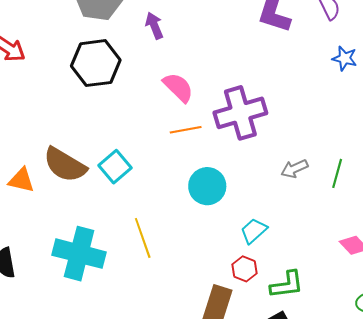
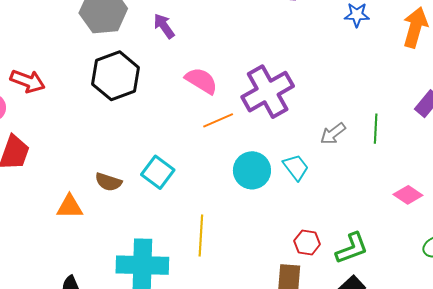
brown semicircle: (65, 165) -> (108, 182), size x0.6
cyan trapezoid: (254, 231) -> (296, 167), moved, turned 108
yellow line: (143, 238) -> (201, 235), turned 36

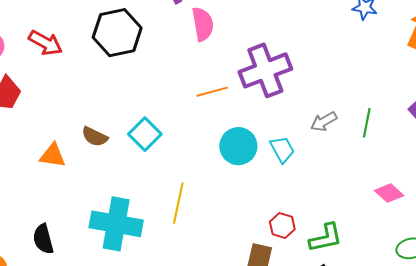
red arrow: (28, 81) -> (46, 43), moved
pink semicircle: (201, 81) -> (203, 24), moved, turned 40

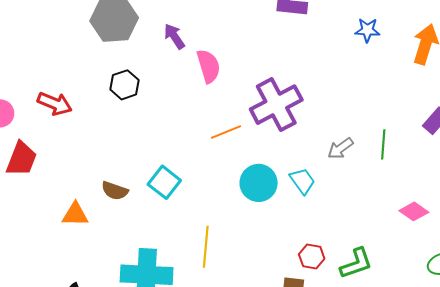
black hexagon: (117, 33) -> (125, 85), size x0.6

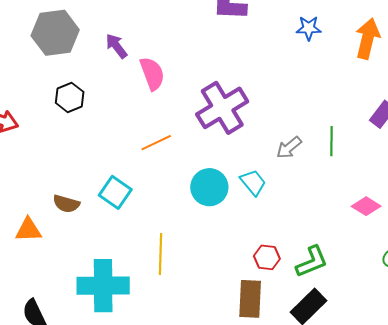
orange line: (226, 132) -> (156, 143), moved

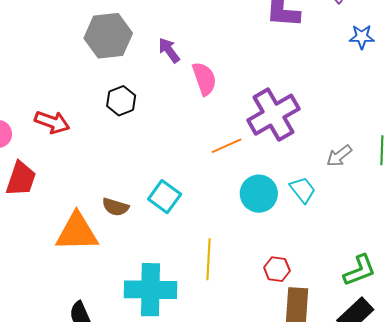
orange line: (156, 143) -> (227, 146), moved
orange triangle: (28, 230) -> (77, 232), size x1.6
red hexagon: (267, 257) -> (277, 269), moved

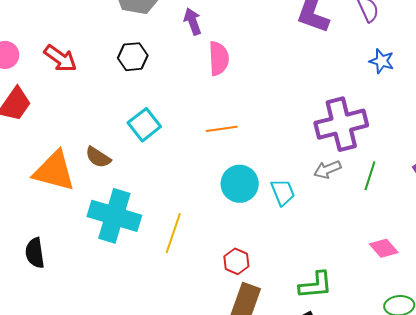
purple cross: (274, 115) -> (341, 124), moved
cyan square: (165, 197) -> (144, 125), moved
cyan cross: (150, 290) -> (114, 216), moved

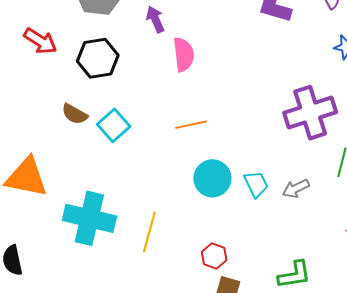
black hexagon: (133, 57) -> (98, 58), size x1.4
red arrow: (60, 58) -> (40, 41), moved
brown semicircle: (98, 157) -> (75, 114), moved
gray arrow: (327, 169) -> (296, 188), moved

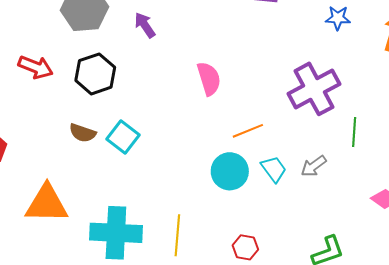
pink semicircle: (184, 55) -> (209, 79), moved
orange line: (191, 125) -> (248, 131), moved

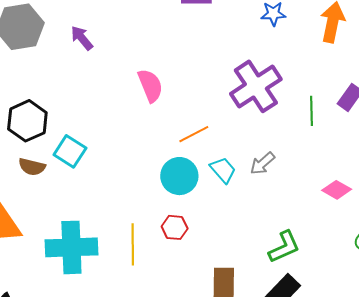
black hexagon: (95, 74) -> (27, 121), moved
green line: (354, 132) -> (312, 111), moved
brown semicircle: (83, 133) -> (32, 167), moved
red hexagon: (245, 247) -> (175, 227), moved

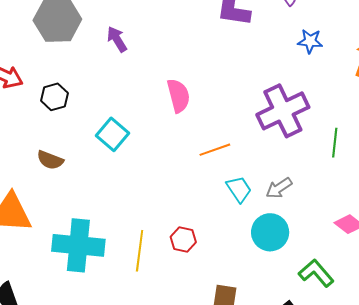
black hexagon: (27, 121) -> (54, 97), moved, size x0.7
cyan square: (70, 151) -> (112, 134), moved
cyan circle: (179, 176) -> (270, 232), moved
green L-shape: (284, 247) -> (316, 273), moved, turned -114

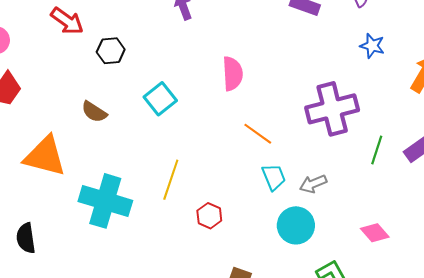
orange line: (215, 150) -> (258, 134), turned 44
yellow line: (140, 251) -> (171, 180), moved

